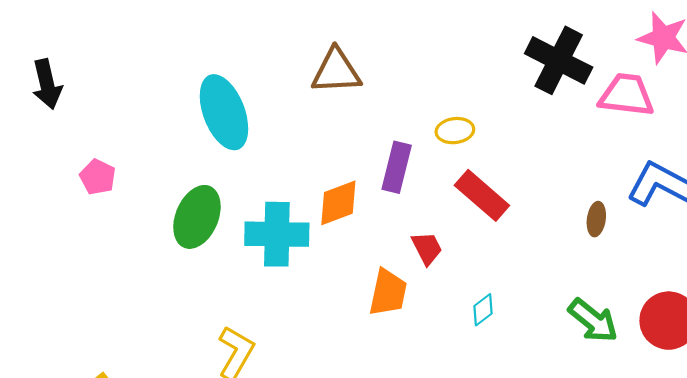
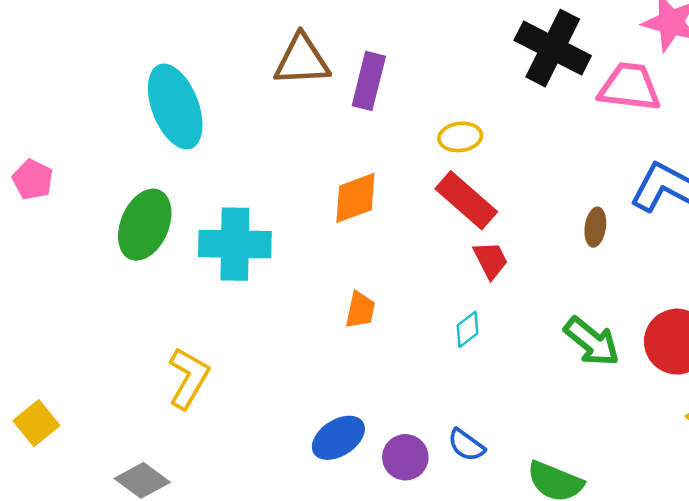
yellow ellipse: (455, 131) -> (460, 137), moved
purple rectangle: (397, 167) -> (369, 81), moved
orange diamond: (338, 203) -> (355, 198), moved
red trapezoid: (427, 248) -> (491, 260), moved
orange trapezoid: (388, 292) -> (360, 310), size x0.7

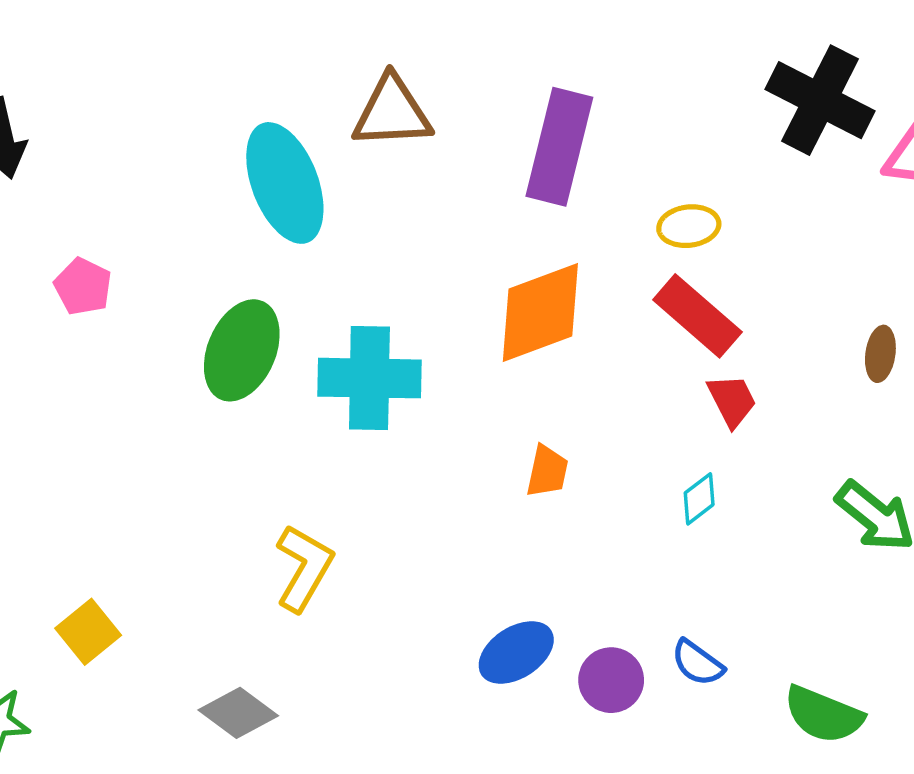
brown triangle: (302, 60) -> (392, 112), moved
purple rectangle: (369, 81) -> (559, 147), size x1.4
orange diamond: (355, 198) -> (540, 312), size x1.4

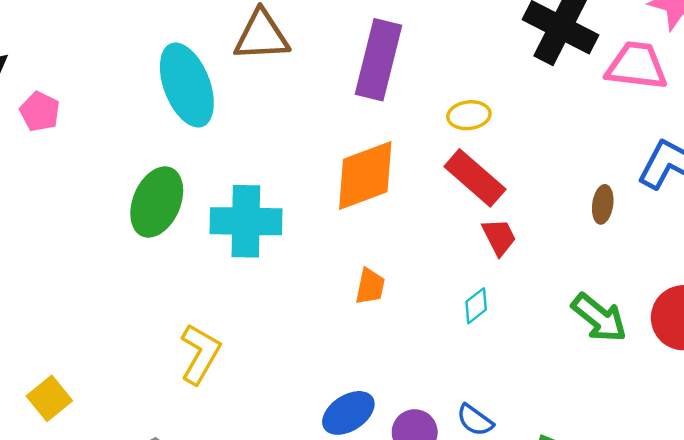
pink pentagon: (83, 287) -> (40, 112), moved

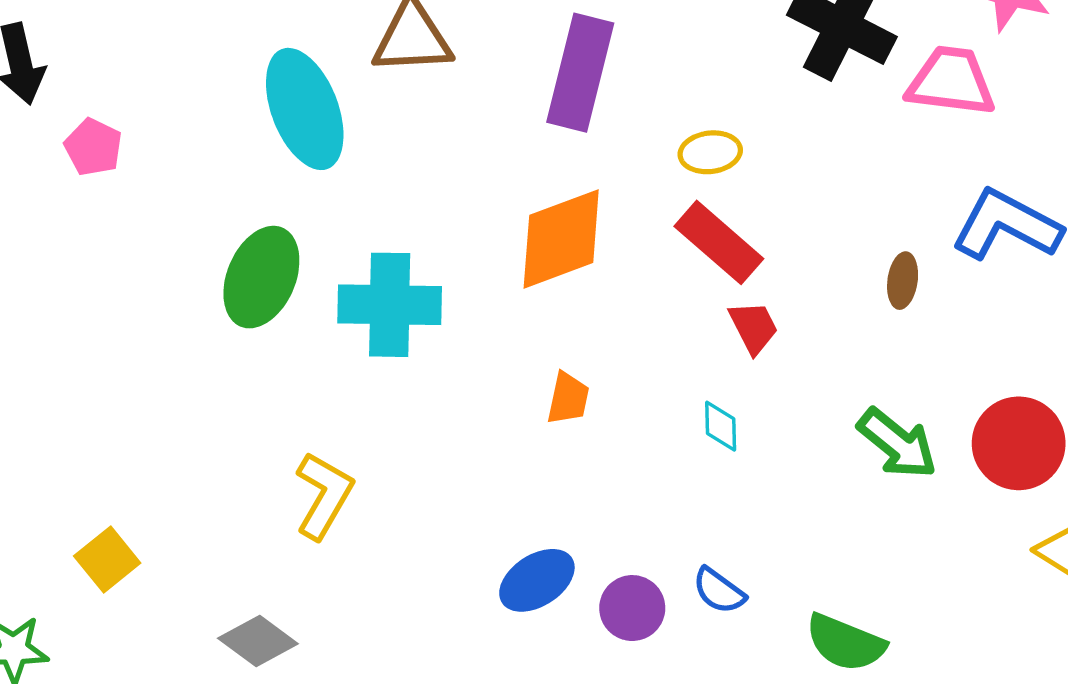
cyan diamond: (476, 306) -> (721, 426), turned -54

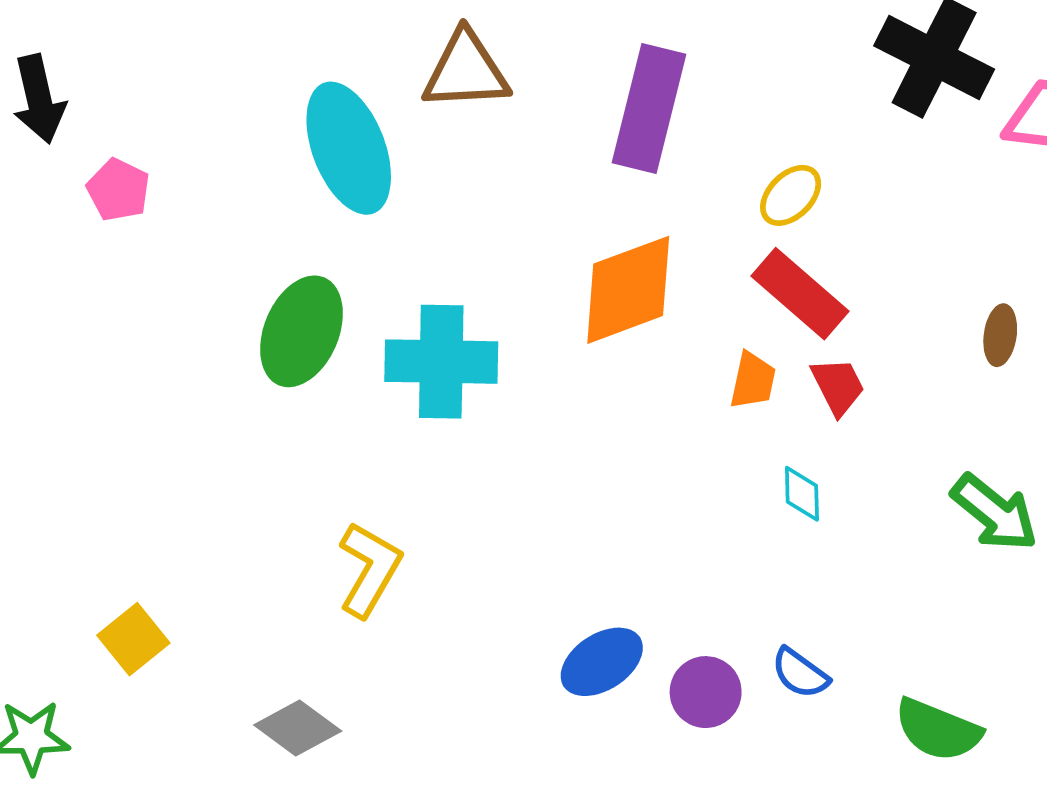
yellow ellipse: (710, 152) -> (791, 195), turned -38
orange trapezoid: (568, 398) -> (753, 380), moved

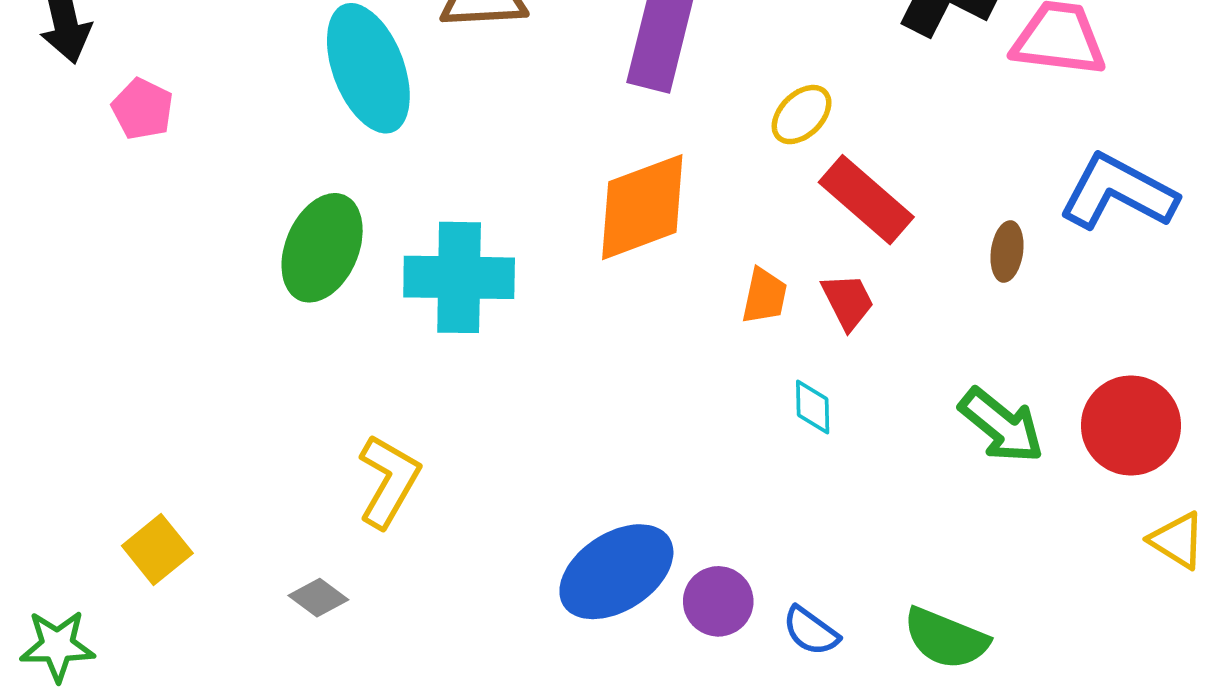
red rectangle: (800, 294) -> (866, 200), moved
blue ellipse: (602, 662) -> (616, 572), size x1.4
blue semicircle: (800, 673) -> (811, 631), moved
gray diamond: (298, 728) -> (318, 598), moved, size x0.7

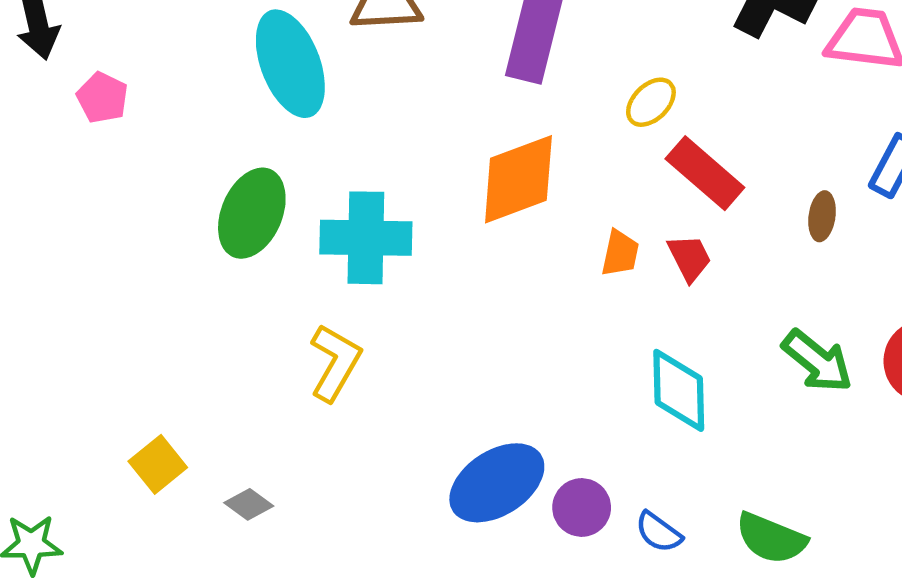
cyan diamond: (813, 407) -> (679, 390), moved, size x1.8
yellow L-shape: (389, 481) -> (335, 363), moved
yellow square: (157, 550) -> (158, 464), moved

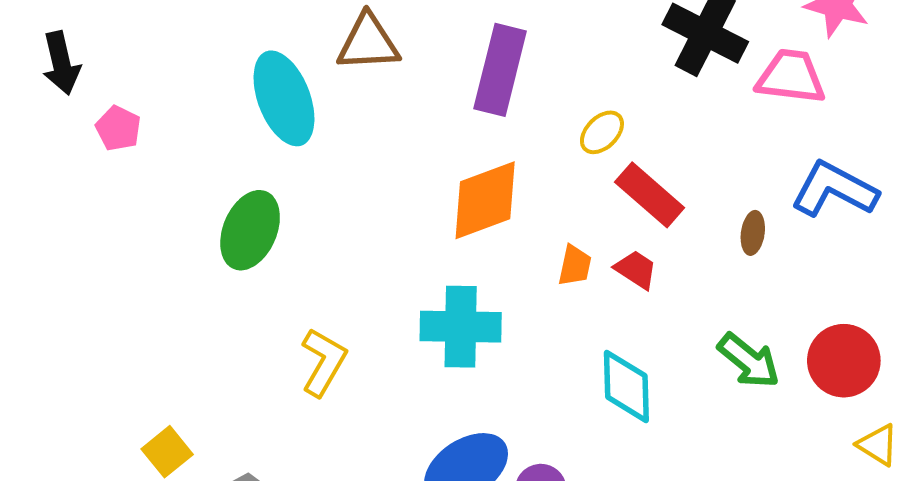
cyan cross: (366, 238) -> (461, 327), moved
red trapezoid: (689, 258) -> (636, 270), turned -30

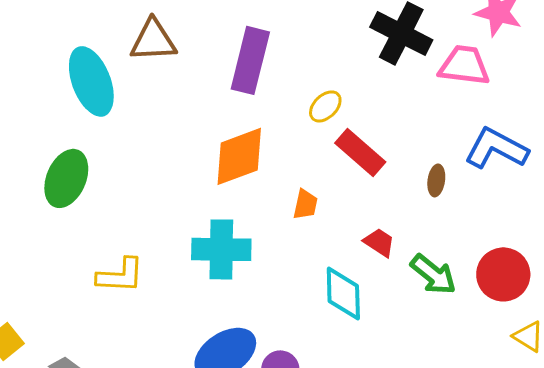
red trapezoid: (636, 270) -> (379, 242), moved
yellow L-shape: (323, 362) -> (120, 275), turned 63

